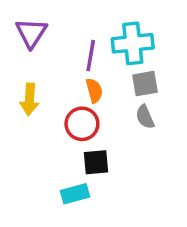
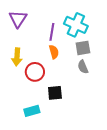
cyan cross: (133, 43) -> (76, 25), turned 30
red circle: (82, 124) -> (35, 72), moved
cyan rectangle: (75, 194) -> (32, 111), moved

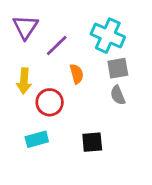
purple line: (52, 32) -> (57, 45), moved, turned 36
black square: (55, 93) -> (92, 142), moved
cyan rectangle: (32, 111) -> (37, 139), moved

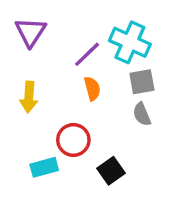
purple line: (57, 45) -> (87, 54), moved
red circle: (50, 102) -> (73, 140), moved
black square: (92, 142) -> (111, 171), turned -30

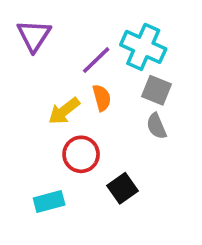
gray square: (142, 82) -> (156, 90), turned 32
yellow arrow: (29, 97) -> (64, 111), moved, turned 48
cyan rectangle: (44, 167) -> (49, 201), moved

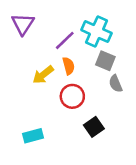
gray semicircle: (156, 126) -> (116, 84), moved
red circle: (81, 154) -> (72, 96), moved
black square: (123, 188) -> (94, 127), moved

